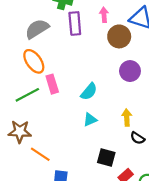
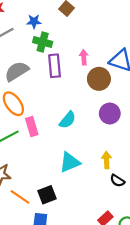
cyan semicircle: (89, 92) -> (68, 120), moved
cyan triangle: (90, 120) -> (70, 162), size x1.5
black square: (106, 157) -> (47, 195), moved, turned -36

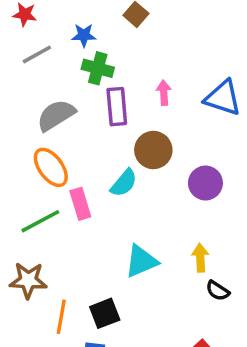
brown circle: (99, 79) -> (153, 150), moved
cyan semicircle: (68, 120) -> (124, 183), moved
orange line: (20, 197) -> (61, 317), turned 66

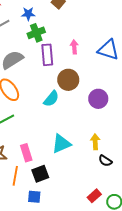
green cross: (98, 68) -> (36, 33), turned -36
pink rectangle: (80, 204) -> (26, 153), moved

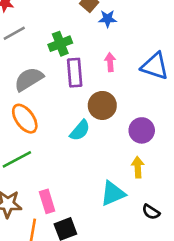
blue star: (28, 14) -> (108, 19), moved
yellow arrow: (95, 142) -> (138, 167), moved
cyan triangle: (61, 144) -> (113, 193), moved

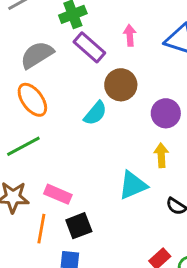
purple rectangle: (75, 73) -> (89, 47), turned -44
pink rectangle: (47, 201) -> (58, 194), turned -50

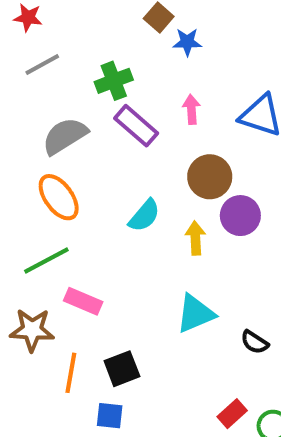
brown circle: (121, 85) -> (210, 177), moved
yellow arrow: (161, 155) -> (195, 238), moved
pink rectangle: (58, 194) -> (83, 301), moved

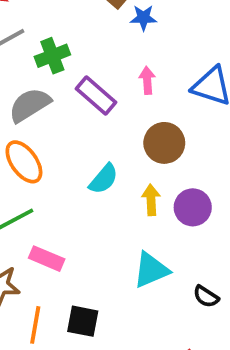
green cross: (114, 81) -> (52, 56), moved
purple circle: (240, 216) -> (193, 207), moved
black square: (122, 369) -> (83, 321), turned 32

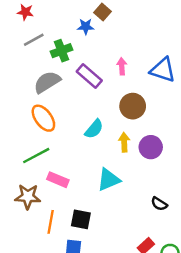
blue star: (143, 18) -> (86, 27), moved
cyan triangle: (151, 270) -> (109, 180), moved

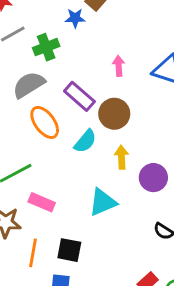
purple rectangle: (89, 76) -> (79, 96), moved
brown circle: (133, 106) -> (114, 114), moved
orange ellipse: (43, 118) -> (45, 122), moved
purple circle: (151, 147) -> (153, 178), moved

